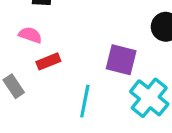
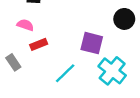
cyan line: (85, 101) -> (65, 73), turned 35

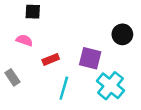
red rectangle: (39, 44) -> (51, 59), moved
cyan line: (65, 73) -> (64, 88), turned -30

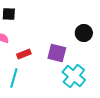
cyan line: (64, 88) -> (14, 78), moved

